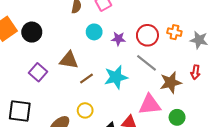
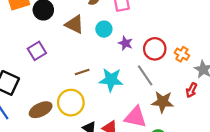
brown triangle: (69, 60) -> (74, 24), moved
red arrow: (195, 72) -> (191, 90), moved
yellow circle: (85, 110) -> (71, 103), size x1.6

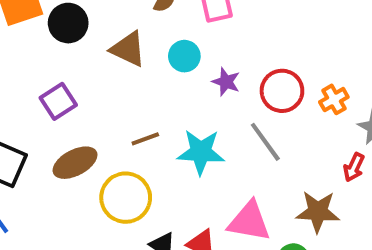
orange cross: (182, 54) -> (334, 99), turned 32
brown star: (163, 102) -> (318, 212), moved
brown ellipse: (41, 110) -> (75, 163), moved

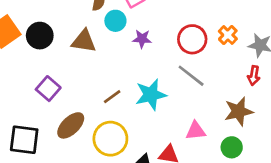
cyan circle: (184, 56) -> (115, 21), moved
purple star: (226, 82) -> (142, 39), moved
pink triangle: (249, 221) -> (196, 131), size x0.7

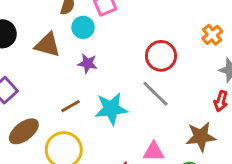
orange cross: (228, 35) -> (212, 35), moved
purple star: (142, 39) -> (87, 63), moved

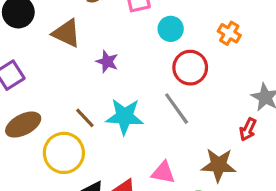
cyan circle: (83, 27) -> (171, 29), moved
orange cross: (212, 35) -> (229, 33), moved, turned -30
brown line: (71, 106) -> (85, 118), moved, turned 66

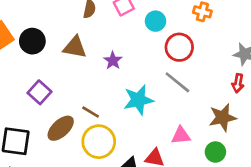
purple star: (107, 62) -> (113, 61), turned 30
brown line: (85, 118) -> (91, 112), moved

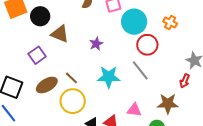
cyan circle: (155, 21) -> (134, 22), size x1.6
brown triangle: (75, 47) -> (60, 34), moved

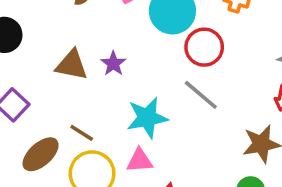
brown triangle: (60, 34) -> (72, 65), moved
pink triangle: (134, 110) -> (140, 160), moved

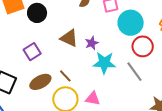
cyan star: (147, 118) -> (104, 63), moved

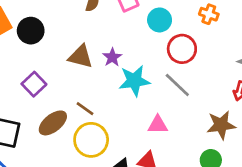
cyan circle: (131, 23) -> (160, 20), size x0.7
pink triangle: (93, 99) -> (158, 125), moved

